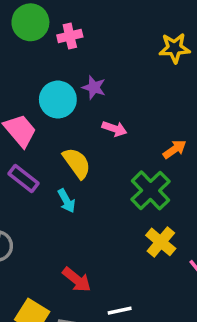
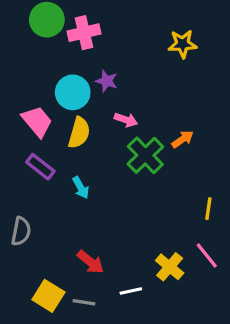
pink cross: (70, 36) -> (84, 33), size x1.4
yellow semicircle: (77, 163) -> (79, 133), moved, turned 52
green cross: (151, 190) -> (145, 155), moved
yellow cross: (161, 242) -> (170, 267), moved

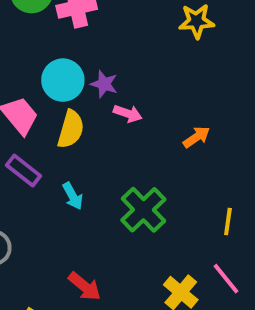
purple star: (107, 81) -> (104, 84), moved
green cross: (145, 155) -> (143, 210), moved

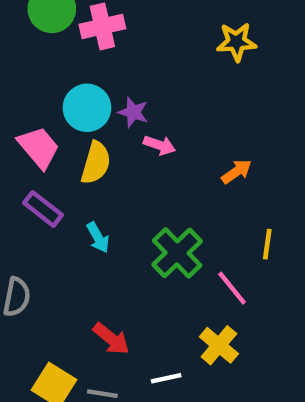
yellow line: (228, 222) -> (267, 244), moved
pink line: (226, 279) -> (232, 288), moved

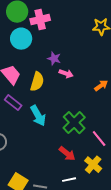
cyan circle: (87, 108) -> (21, 39), moved
cyan arrow: (98, 238) -> (38, 116), size x1.5
red arrow: (111, 339) -> (67, 154), moved

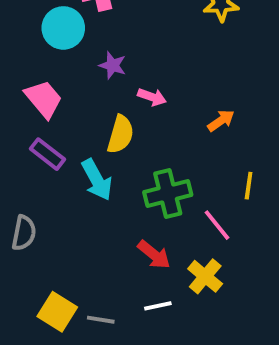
purple star: (54, 59) -> (113, 65), moved
yellow semicircle: (37, 82) -> (120, 134), moved
green cross: (74, 123) -> (168, 194), turned 30

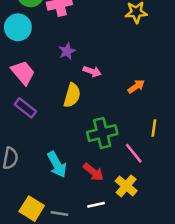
cyan circle: (63, 28) -> (18, 27), moved
purple star: (113, 65) -> (67, 51), turned 30
cyan arrow: (97, 180) -> (57, 165), moved

